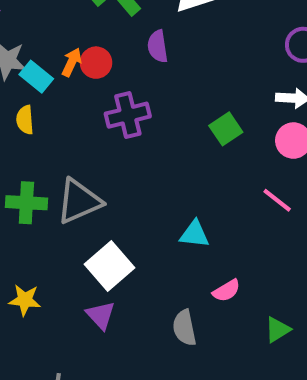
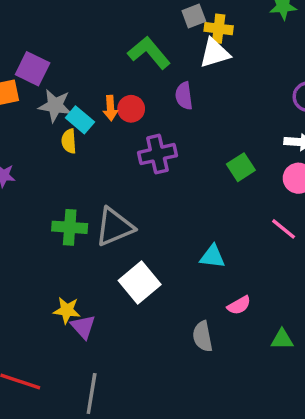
orange arrow: (72, 62) -> (110, 108), turned 150
yellow semicircle: (25, 120) -> (69, 141), moved
purple triangle: (101, 315) -> (83, 327), moved
green triangle: (278, 330) -> (282, 339), turned 30

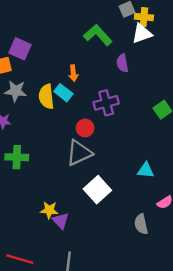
gray star: (55, 106) -> (16, 91), moved
red circle: (131, 109) -> (85, 128), moved
cyan rectangle: (80, 120) -> (63, 93), moved
yellow semicircle: (69, 141) -> (46, 97), size x1.5
green cross: (70, 227) -> (17, 157), moved

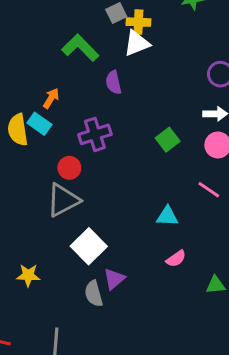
orange arrow: (73, 73) -> (51, 98), turned -140
cyan triangle: (146, 170) -> (167, 216), moved
purple triangle: (61, 221) -> (114, 279), moved, turned 36
gray semicircle: (141, 224) -> (94, 294), moved

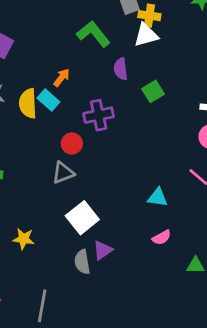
green square: (168, 140) -> (153, 91), moved
gray triangle: (63, 200) -> (63, 173), size x0.7

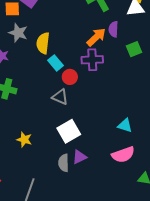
orange arrow: (62, 78) -> (96, 37), moved, size x1.5
cyan rectangle: (48, 100) -> (56, 63), moved
gray triangle: (63, 173) -> (60, 97), turned 36
pink semicircle: (162, 237) -> (123, 155), size x1.6

